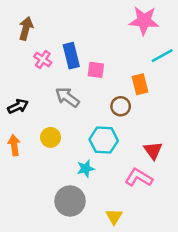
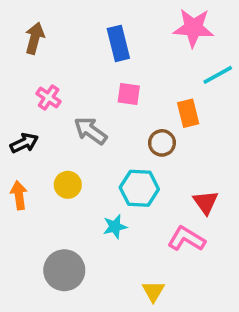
blue rectangle: (71, 56) -> (118, 43), moved
pink cross: (43, 60) -> (49, 98), moved
gray circle: (70, 201) -> (64, 270), moved

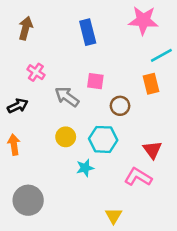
pink square: (129, 94) -> (95, 81), moved
orange rectangle: (188, 113) -> (151, 84), moved
yellow circle: (68, 185) -> (66, 137), moved
gray circle: (64, 270) -> (28, 200), moved

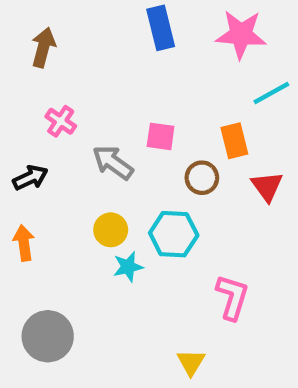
blue rectangle: (88, 32) -> (161, 28), moved
orange rectangle: (151, 84) -> (234, 141), moved
red triangle: (152, 150) -> (267, 186), moved
cyan star: (85, 168) -> (128, 267), moved
pink L-shape: (138, 177) -> (232, 297), turned 76

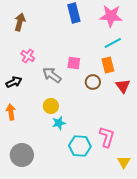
cyan line: (271, 93) -> (113, 43), moved
cyan hexagon: (174, 234) -> (80, 146), moved
yellow triangle: (191, 362) -> (124, 162), moved

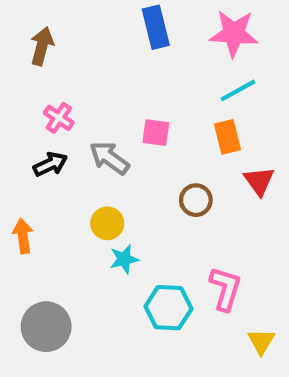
black arrow: (14, 82) -> (50, 164), moved
brown circle: (93, 82) -> (196, 200), moved

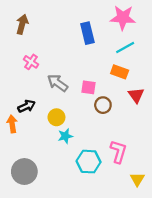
blue rectangle: (156, 27) -> (87, 33), moved
pink square: (156, 133) -> (89, 87), moved
orange rectangle: (227, 137) -> (120, 72), turned -56
black arrow: (50, 164) -> (27, 106), moved

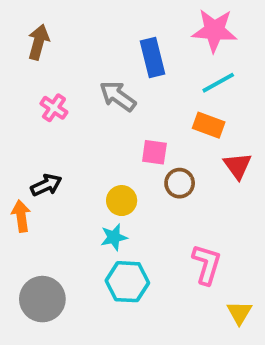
gray arrow: (58, 83) -> (118, 96), moved
yellow circle: (56, 117) -> (122, 201), moved
cyan hexagon: (89, 162) -> (127, 282), moved

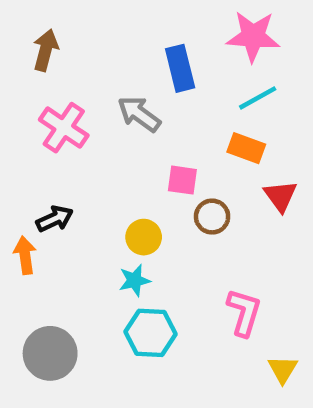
pink cross: (54, 108) -> (64, 128), size x1.5

